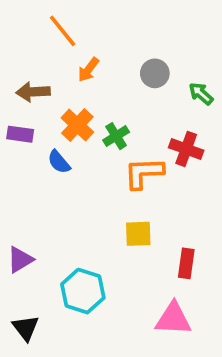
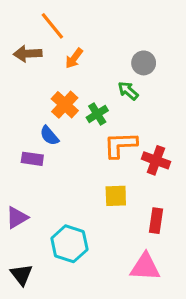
gray circle: (155, 73) -> (144, 63), moved
brown arrow: (33, 92) -> (28, 54), moved
green arrow: (201, 94) -> (128, 91), moved
purple rectangle: (20, 134) -> (32, 159), moved
red cross: (186, 149) -> (156, 160), moved

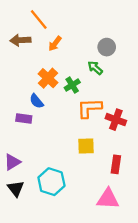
black triangle: (22, 275) -> (16, 189), moved

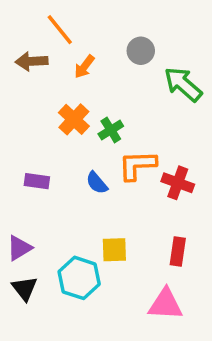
gray circle: (107, 47) -> (141, 51), moved
green arrow: (95, 68) -> (183, 84), moved, size x1.6
blue semicircle: (36, 101) -> (97, 183), moved
yellow square: (86, 146) -> (114, 250), moved

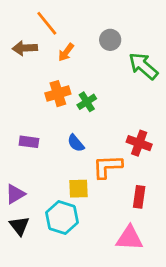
orange cross: (74, 119) -> (58, 94), turned 30
orange L-shape: (137, 165) -> (107, 167), moved
yellow square: (114, 250) -> (79, 189), moved

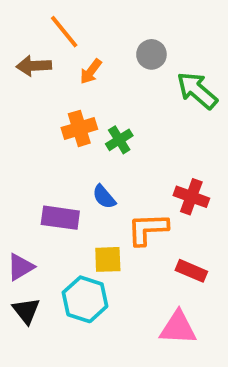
purple rectangle: (29, 142) -> (60, 218), moved, size x1.4
red rectangle: (139, 197) -> (191, 271), turned -75

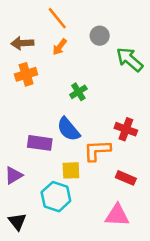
orange line: (64, 32) -> (57, 18), moved
orange cross: (79, 128) -> (26, 74), moved
blue semicircle: (104, 197) -> (68, 129), size x1.5
black triangle: (26, 311) -> (17, 222), moved

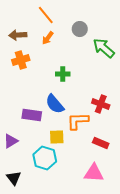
green cross: (78, 92) -> (63, 74), turned 32

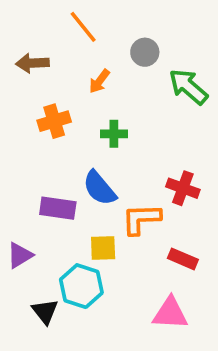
orange arrow: (48, 38) -> (99, 81), moved
orange cross: (21, 60) -> (54, 121), moved
black triangle: (14, 178) -> (45, 311), moved

